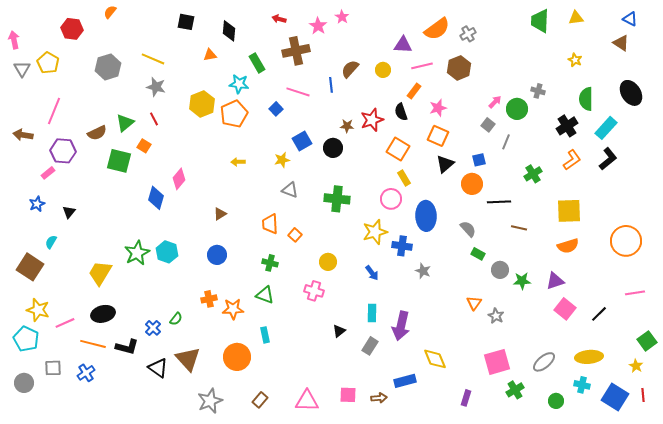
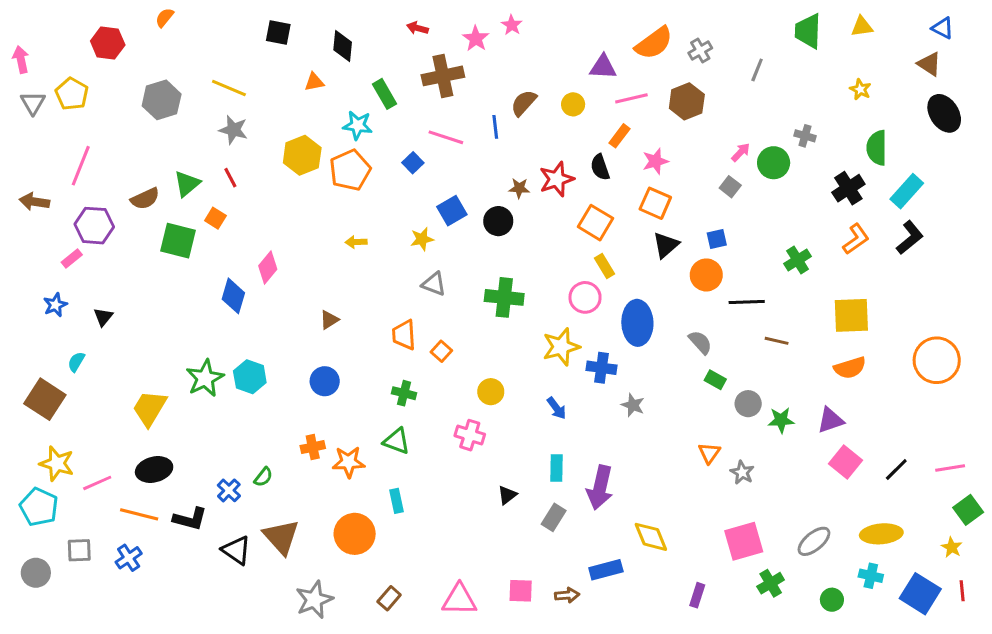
black ellipse: (631, 93) -> (944, 113), moved
gray line: (506, 142) -> (757, 70), moved
pink line: (635, 293) -> (950, 468), moved

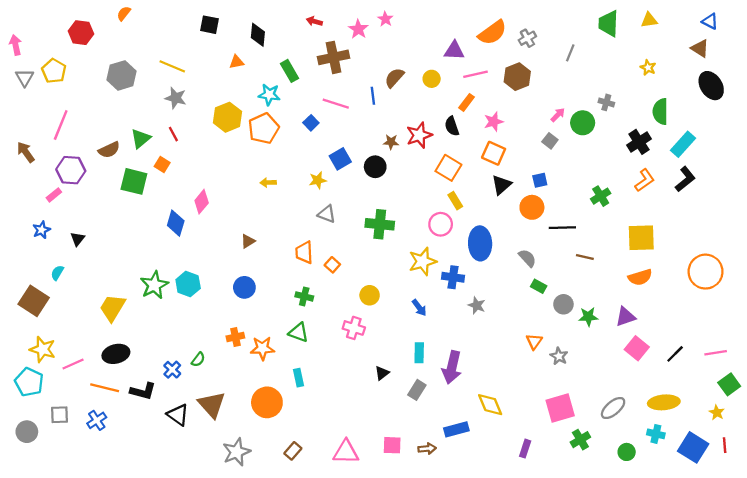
brown arrow: (34, 202) -> (26, 152), turned 45

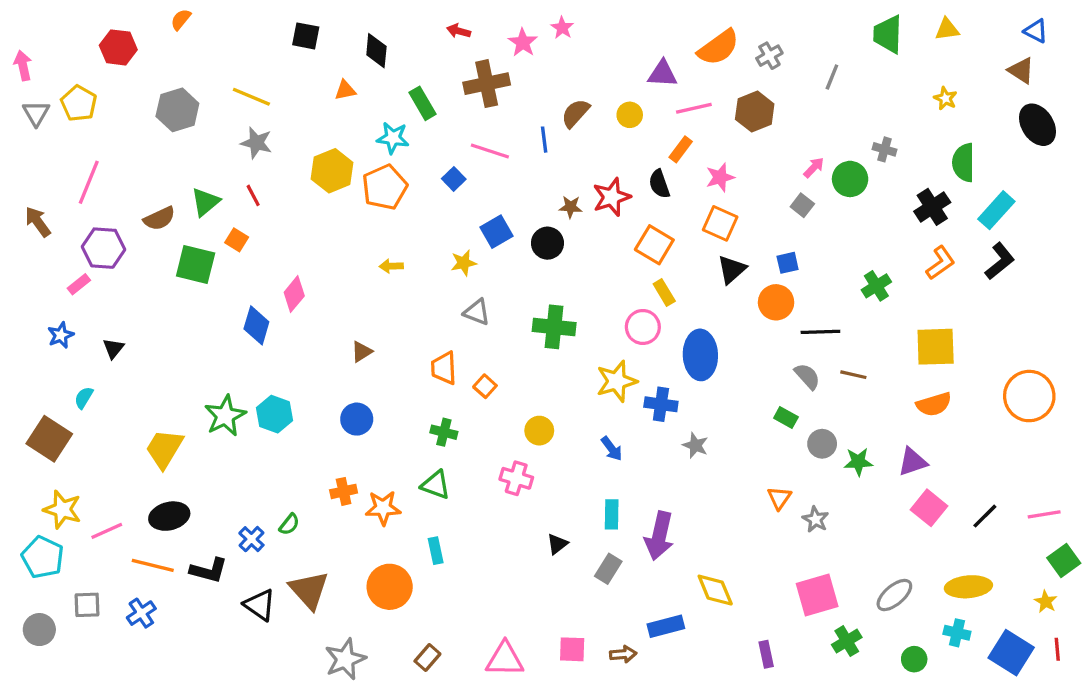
gray semicircle: (527, 258) -> (807, 376), moved
purple rectangle: (525, 449) -> (766, 654), turned -30

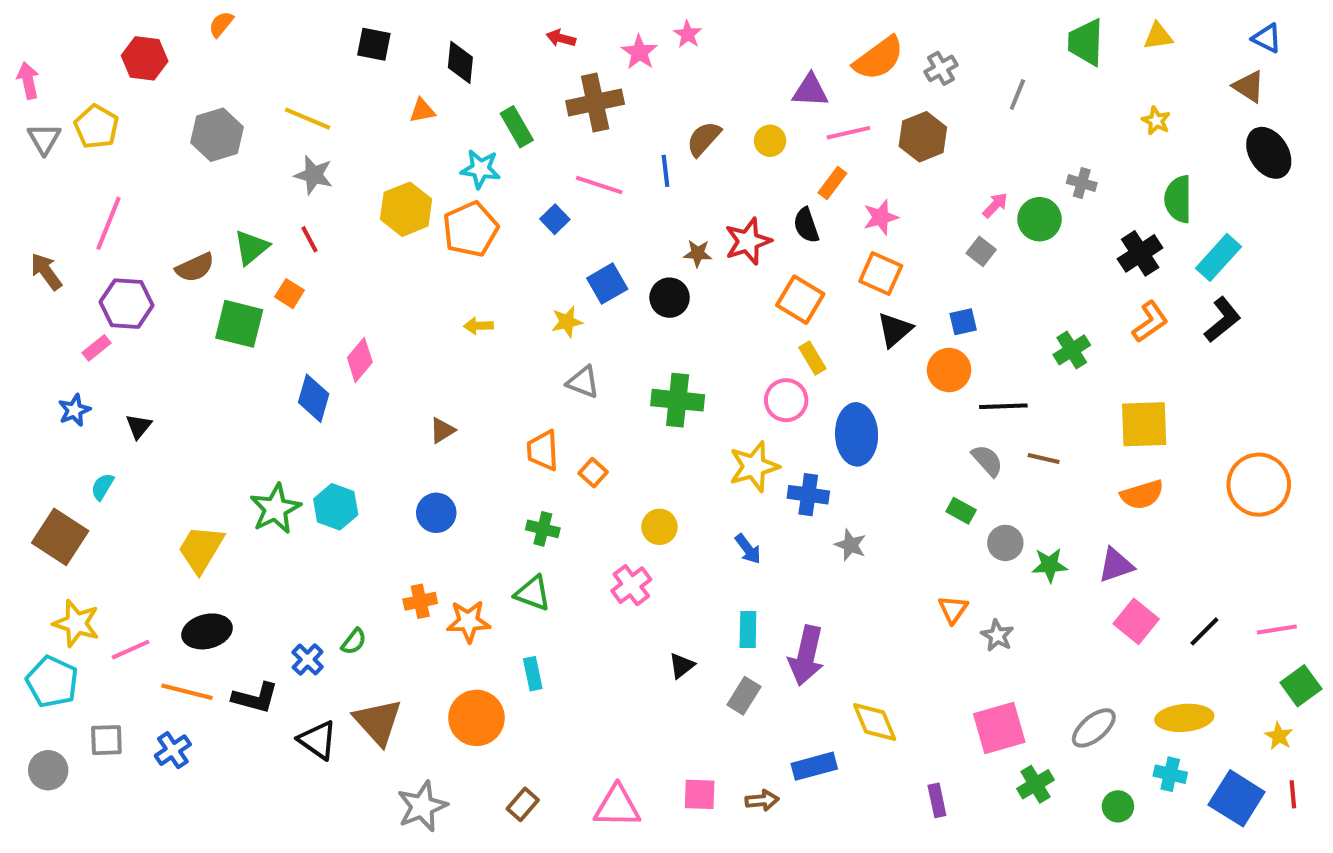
pink cross: (516, 478) -> (631, 585), turned 36

